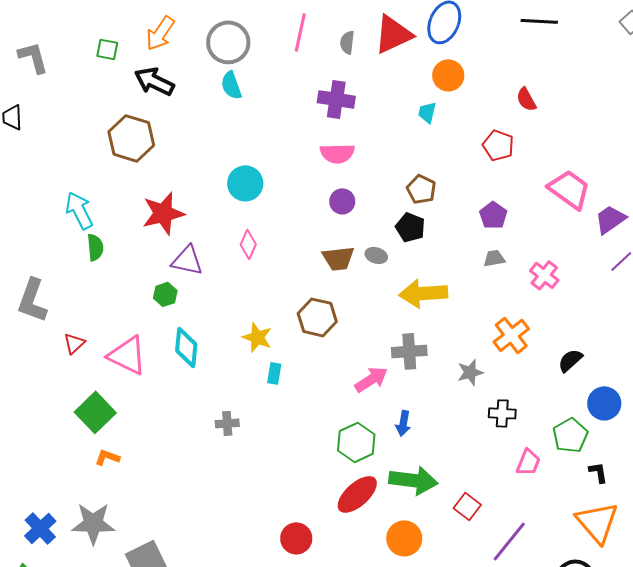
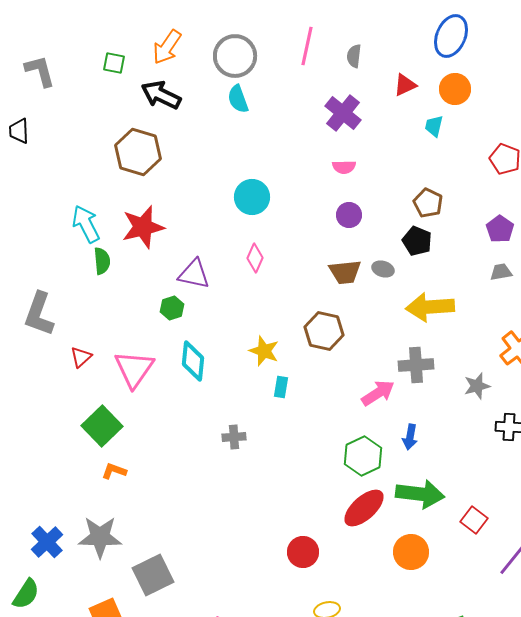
red triangle: (393, 34) -> (405, 85), moved, size x0.6
purple cross: (336, 99) -> (343, 113), turned 30
pink semicircle: (337, 153) -> (344, 167), size x0.7
red star: (163, 213) -> (143, 227), moved
pink triangle: (127, 355) -> (134, 369), turned 39

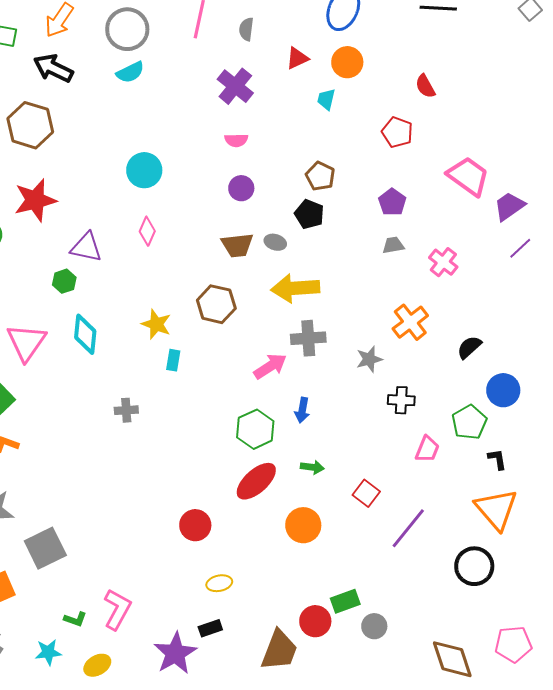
cyan semicircle: (238, 99) -> (130, 72), turned -96
yellow arrow: (430, 307) -> (295, 288), moved
green arrow: (420, 494) -> (312, 467), size x0.5

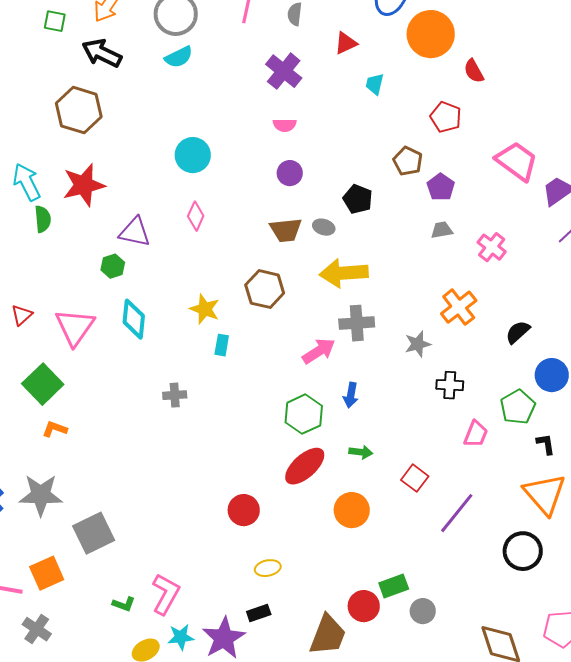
orange circle: (347, 62) -> (431, 34), moved, size x1.5
brown pentagon: (320, 176) -> (408, 161), moved
cyan star: (48, 652) -> (181, 637), moved

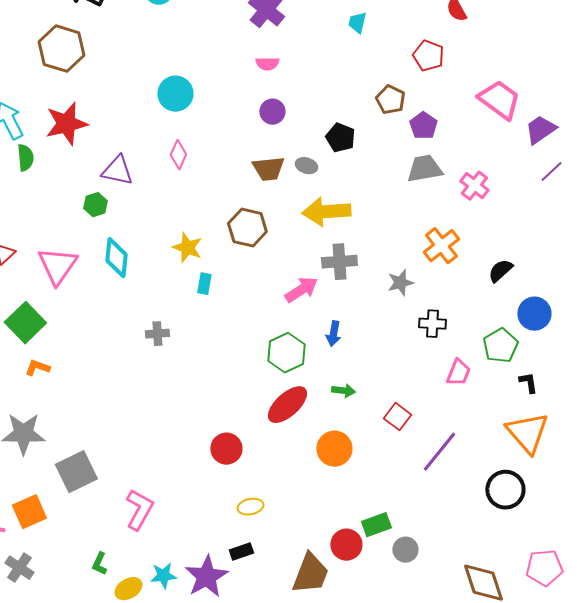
gray trapezoid: (442, 230) -> (424, 169), size x1.6
pink L-shape: (166, 594) -> (139, 510), moved
green L-shape: (124, 604) -> (99, 564), moved, turned 95

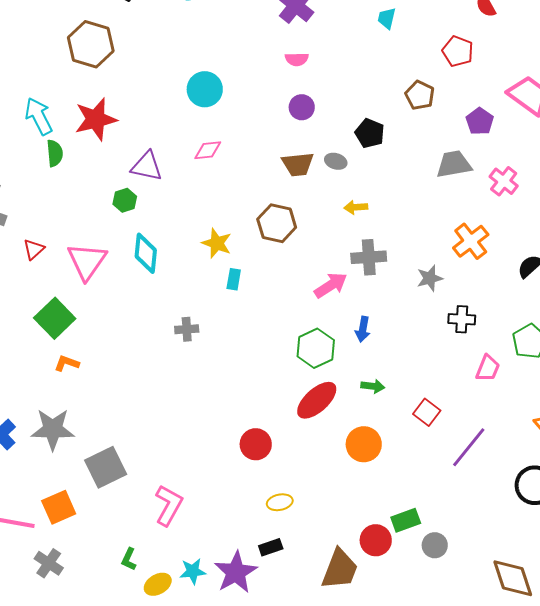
purple pentagon: (423, 126) -> (480, 121), moved
pink diamond: (178, 155) -> (208, 150), turned 60
yellow arrow: (326, 212) -> (356, 207), size x0.5

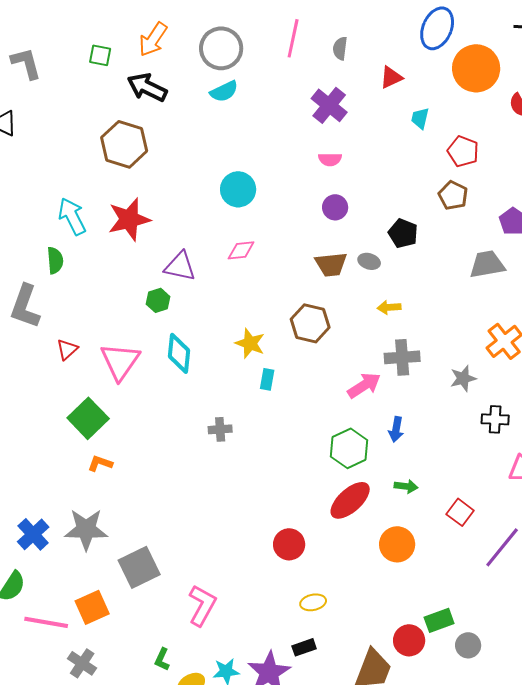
red pentagon: (458, 51) -> (463, 151), moved
green semicircle: (55, 153) -> (55, 260), moved

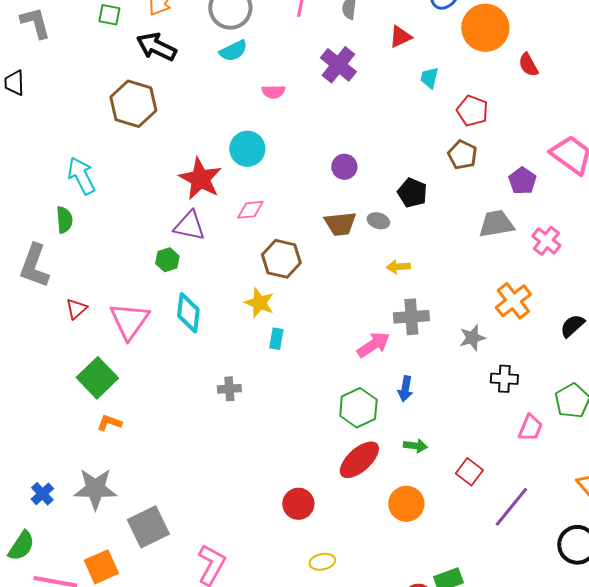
pink semicircle: (330, 159) -> (273, 92), moved
red star: (129, 219) -> (200, 179), moved, turned -30
brown hexagon: (310, 323) -> (281, 259), moved
blue cross: (33, 534) -> (42, 494), size x0.7

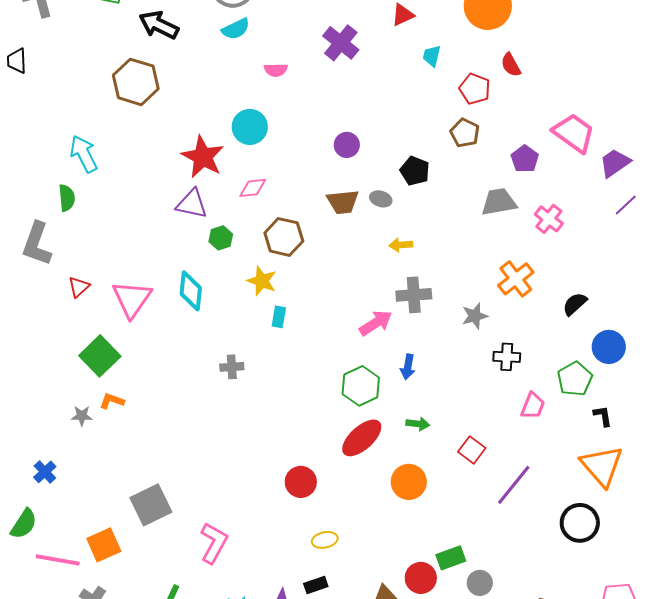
red semicircle: (528, 65) -> (511, 65), moved
green hexagon: (167, 260) -> (221, 238), moved
gray star: (95, 489) -> (82, 416), moved, size x0.5

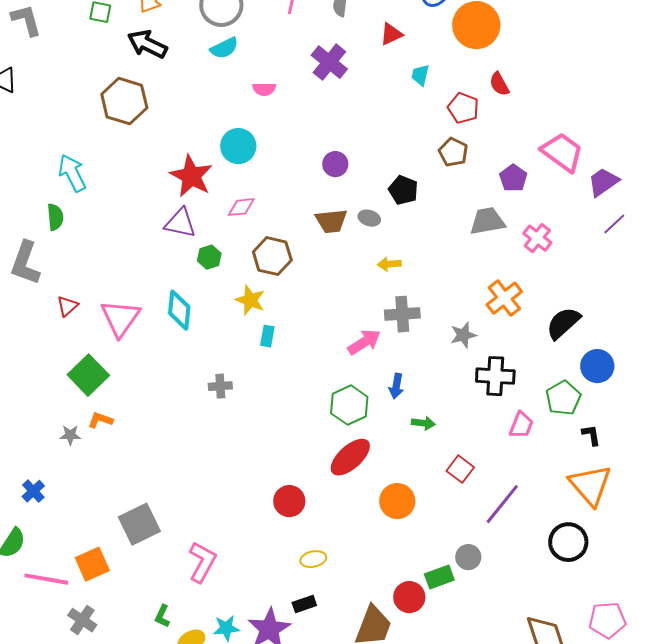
black semicircle: (575, 304) -> (563, 323), size x1.4
black cross: (507, 357) -> (495, 376), size x1.4
green arrow: (418, 424) -> (423, 423), moved
gray circle: (480, 583) -> (468, 557), moved

